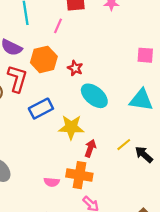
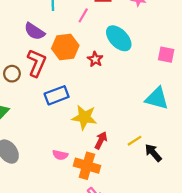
cyan ellipse: (94, 96) -> (119, 38), moved
pink semicircle: (52, 182) -> (60, 155), moved

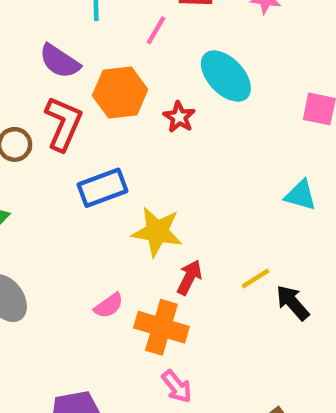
cyan triangle: (157, 98) -> (301, 195), size x0.7
pink semicircle: (60, 155) -> (109, 306), turned -48

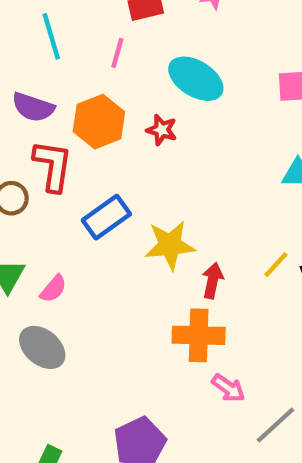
pink semicircle: (109, 306) -> (53, 289), moved

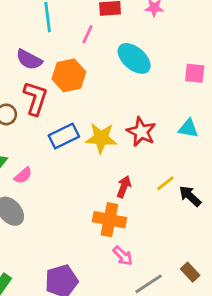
red star: (162, 130) -> (141, 132), moved, size x1.5
yellow star: (170, 245) -> (101, 138), moved

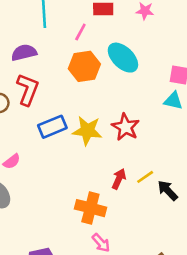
purple semicircle: (29, 60) -> (24, 53), turned 135
orange hexagon: (69, 75) -> (84, 66), moved
cyan triangle: (188, 128) -> (173, 101), moved
red arrow: (124, 187) -> (119, 179), moved

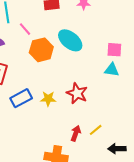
pink line: (80, 32) -> (25, 29), moved, turned -64
yellow star: (87, 131) -> (48, 99), size x0.7
black arrow: (168, 190) -> (117, 149), moved, turned -42

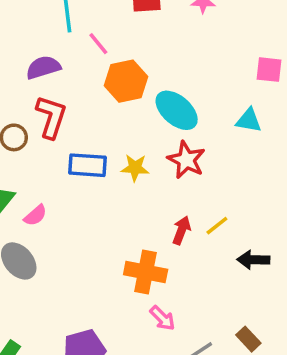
cyan ellipse: (70, 40) -> (177, 110), moved
pink square: (114, 50) -> (269, 70), moved
blue rectangle: (21, 98) -> (87, 165), turned 30

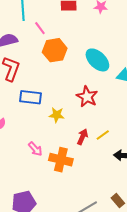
cyan ellipse: (177, 110) -> (97, 60), moved
yellow star: (135, 168) -> (57, 115), moved
pink arrow: (162, 318) -> (35, 149), moved

